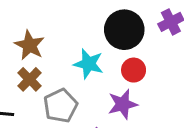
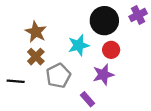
cyan star: (89, 64) -> (79, 45), turned -30

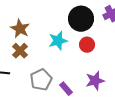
purple star: (103, 75) -> (95, 81), moved
gray pentagon: (58, 76) -> (41, 80), moved

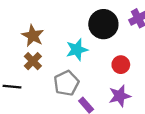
red circle: (87, 45) -> (121, 65), moved
gray pentagon: (41, 80) -> (66, 83), moved

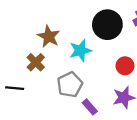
brown star: (33, 36) -> (49, 36), moved

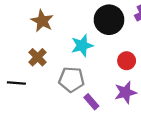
brown star: (49, 36) -> (42, 21), moved
gray pentagon: (70, 85) -> (71, 79), turned 30

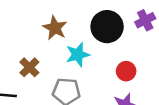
brown star: (42, 21) -> (55, 28), moved

